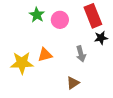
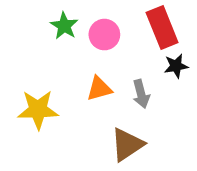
orange triangle: (45, 55) -> (99, 89), moved
brown triangle: (73, 83) -> (127, 145), size x1.5

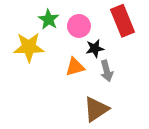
black star: (176, 66) -> (95, 48), moved
yellow star: (38, 110) -> (29, 47), moved

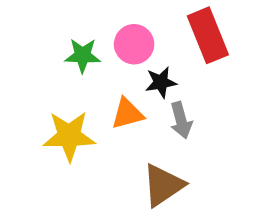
green star: (49, 19) -> (83, 55), moved, turned -30
yellow star: (29, 47) -> (69, 136), moved

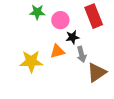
green star: (83, 55) -> (37, 12), moved
brown triangle: (163, 185) -> (97, 72), moved

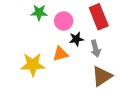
gray arrow: (82, 54) -> (95, 49), moved

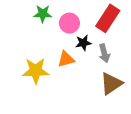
red rectangle: (99, 17) -> (108, 18), turned 55

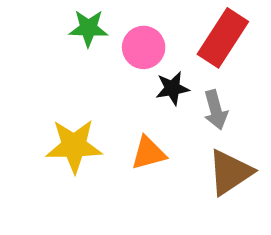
orange triangle: (66, 59) -> (148, 153), moved

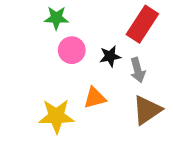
pink circle: (144, 47) -> (72, 50), moved
yellow star: (74, 146) -> (56, 116), moved

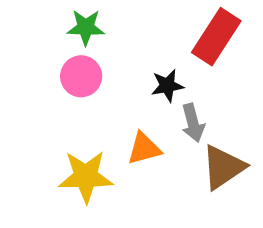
pink circle: (72, 50) -> (81, 76), moved
gray arrow: (138, 70) -> (193, 123), moved

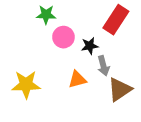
pink circle: (81, 76) -> (63, 37), moved
yellow star: (86, 176) -> (26, 84), moved

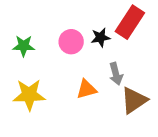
green star: (46, 15) -> (24, 46), moved
black star: (90, 46) -> (100, 38), moved

